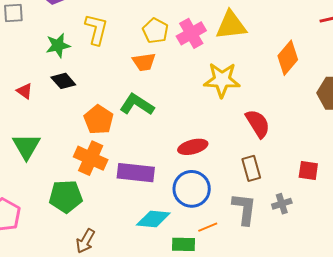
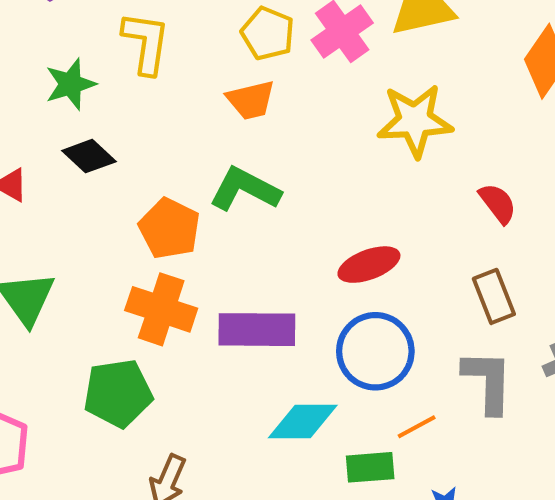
red semicircle: (258, 124) -> (498, 203), size x0.7

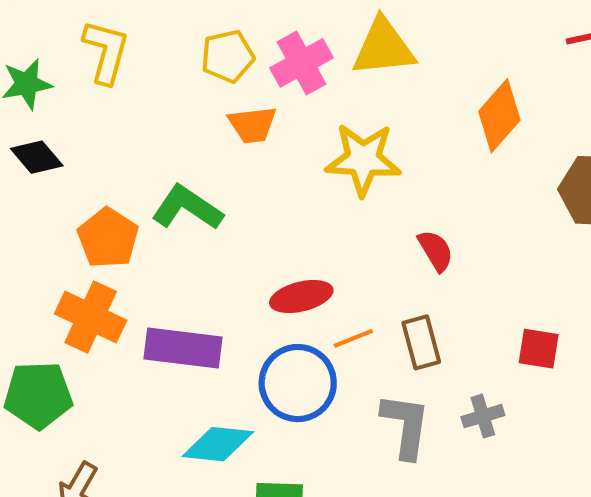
yellow pentagon: (268, 33) -> (228, 56), turned 30
orange trapezoid: (251, 100) -> (253, 125), moved
orange line: (417, 427) -> (353, 338), moved

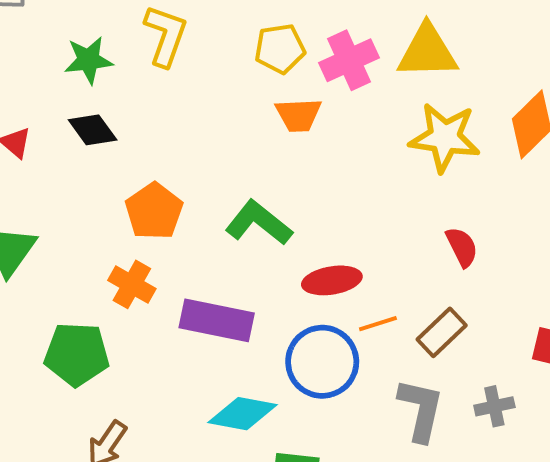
yellow star: (363, 159) -> (445, 137), moved
green L-shape: (187, 208) -> (259, 223), moved
orange cross: (91, 317) -> (132, 284), size x0.7
brown rectangle: (421, 342) -> (442, 332), turned 57

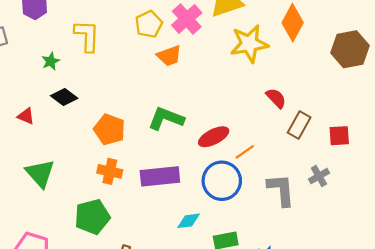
green star: (88, 60) -> (51, 61), size x0.7
brown rectangle: (442, 332) -> (299, 125), moved
cyan diamond: (242, 414) -> (189, 221), size x0.7

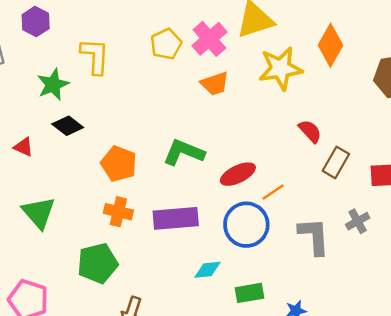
orange trapezoid: (169, 56) -> (215, 84), moved
green star: (51, 61) -> (53, 85), size x1.5

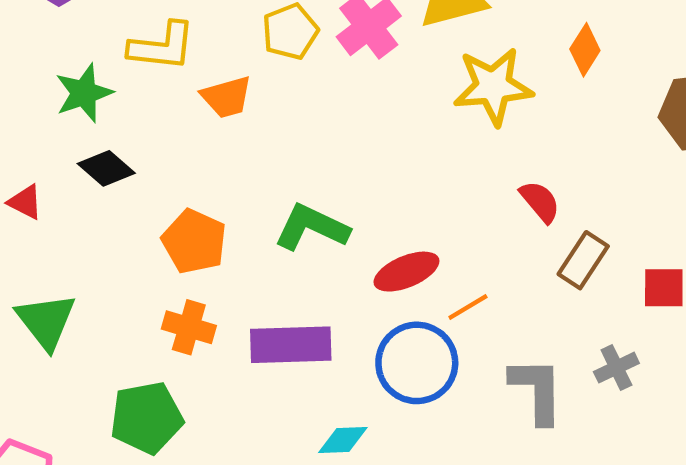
orange diamond: (330, 45) -> (585, 50), size x0.7
yellow L-shape: (95, 56) -> (162, 46), turned 90
orange trapezoid: (215, 84) -> (227, 97), moved

